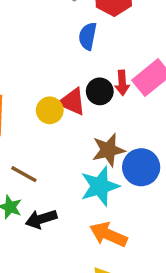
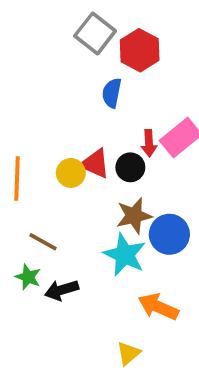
black circle: (100, 91) -> (130, 167), moved
cyan star: (100, 186) -> (125, 255), turned -30
orange arrow: (108, 235) -> (158, 307), moved

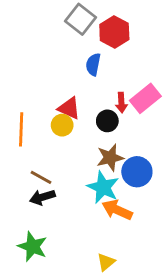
red triangle: (95, 164) -> (69, 108), moved
green star: (28, 277) -> (32, 247), moved, size x1.5
black arrow: (62, 290) -> (42, 197), moved
orange arrow: (158, 307) -> (117, 210), moved

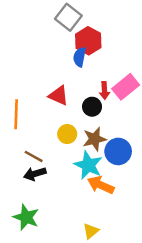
red hexagon: (114, 32) -> (88, 41), moved
yellow circle: (62, 125) -> (67, 134), moved

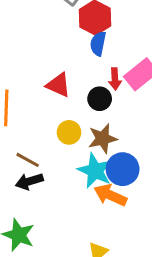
blue semicircle: (80, 57) -> (98, 44), moved
blue circle: (118, 151) -> (123, 169), moved

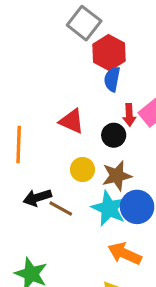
brown line: (28, 160) -> (61, 208), moved
black arrow: (29, 181) -> (37, 198), moved
orange arrow: (110, 195) -> (125, 254), moved

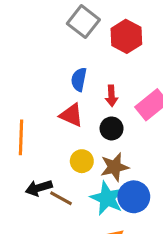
red hexagon: (109, 53) -> (126, 36), moved
blue semicircle: (112, 79) -> (79, 79), moved
red arrow: (129, 115) -> (112, 96), moved

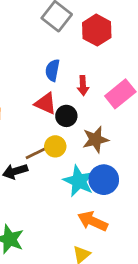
black circle: (112, 128) -> (66, 116), moved
brown star: (114, 167) -> (95, 139), moved
brown line: (61, 198) -> (36, 153), moved, turned -55

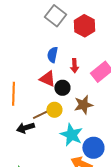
blue circle: (104, 180) -> (93, 148), moved

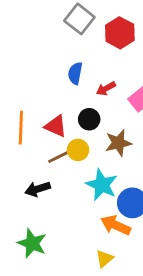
red arrow: (74, 66) -> (106, 89), turned 64
red triangle: (47, 79) -> (56, 126), moved
black arrow: (25, 128) -> (38, 189), moved

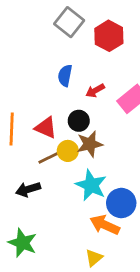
brown star: (118, 143) -> (90, 144), moved

